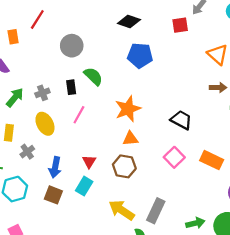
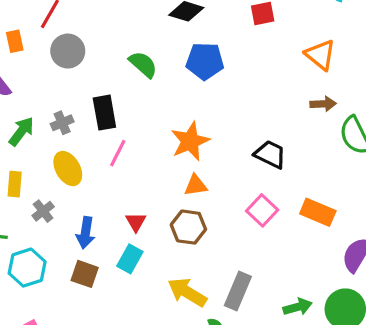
gray circle: (72, 46) -> (68, 51), moved
green semicircle: (93, 76) -> (143, 64), moved
black rectangle: (71, 87) -> (104, 113), size x1.5

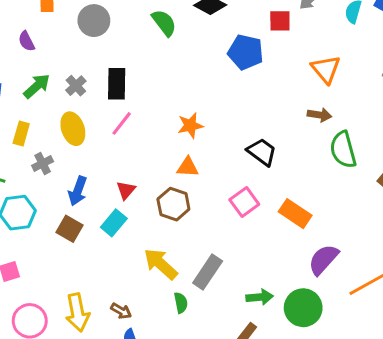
blue pentagon: (205, 61) -> (246, 52), moved
green semicircle: (143, 64) -> (164, 23), moved
gray cross: (62, 123) -> (76, 86), turned -30
orange star: (190, 141) -> (190, 125), size x0.7

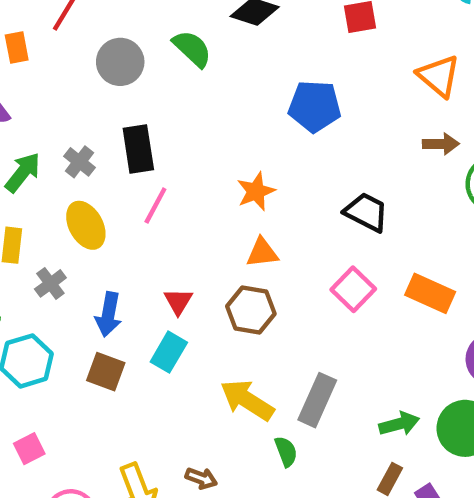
gray circle: (94, 21) -> (120, 62), moved
blue pentagon: (246, 52) -> (315, 106), moved

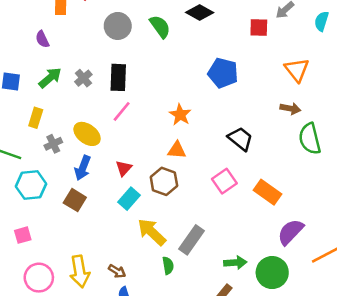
orange star: (256, 191) -> (180, 115), turned -30
yellow ellipse: (86, 225) -> (87, 134), moved, turned -36
cyan rectangle: (169, 352) -> (129, 199), moved

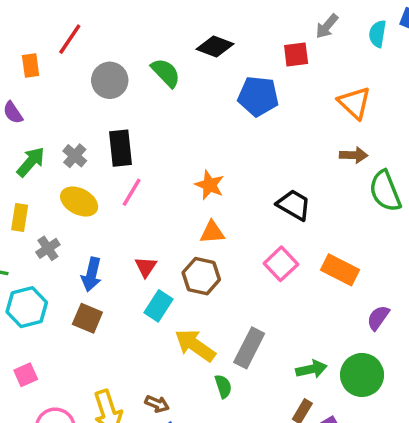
blue pentagon: (223, 73) -> (258, 96), moved
yellow ellipse: (87, 134) -> (79, 202), moved
purple semicircle: (290, 232) -> (378, 318), size x0.7

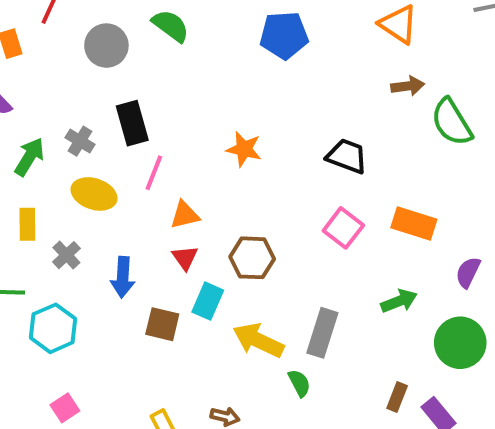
orange triangle: (212, 232) -> (185, 215), moved
brown square: (87, 318) -> (162, 324), moved
green arrow: (311, 369) -> (399, 301), moved

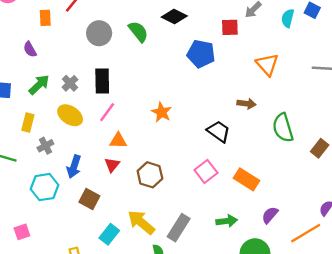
brown arrow: (408, 86) -> (246, 104), moved
cyan rectangle: (208, 301) -> (109, 234), moved
cyan hexagon: (53, 328) -> (45, 187), moved

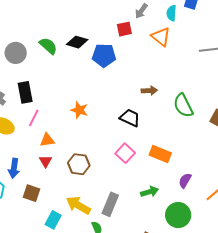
black diamond: (174, 17) -> (77, 42), moved
orange triangle: (267, 64) -> (161, 37), moved

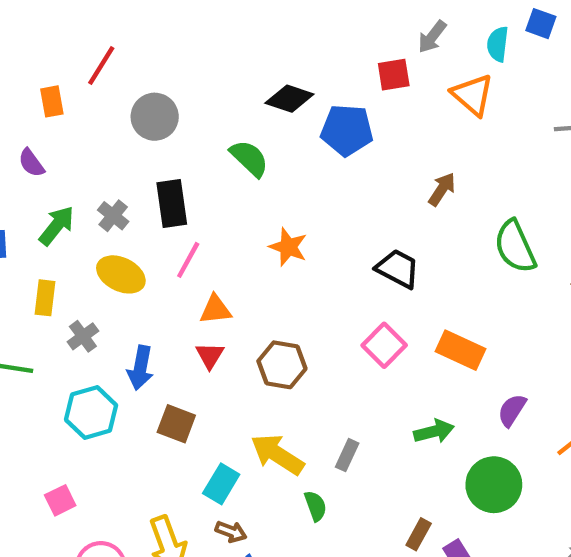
green semicircle: (48, 46) -> (249, 158), moved
brown arrow: (149, 91) -> (442, 189), moved, turned -56
gray rectangle: (110, 204) -> (347, 455), size x0.6

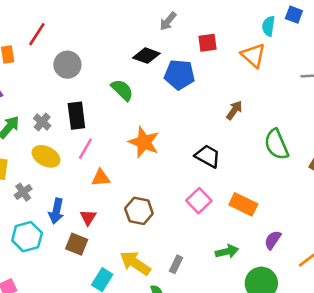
gray arrow: (432, 37) -> (168, 21), moved
orange star: (288, 247) -> (144, 142), size x1.4
red triangle: (210, 355) -> (88, 217), moved

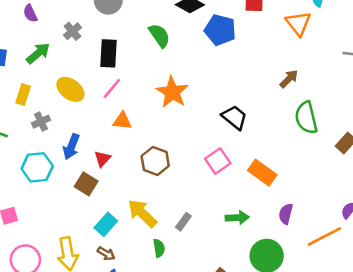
brown arrow: (234, 110) -> (289, 79), moved
gray cross: (42, 122) -> (72, 31), moved
purple semicircle: (273, 240) -> (286, 214), turned -30

